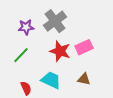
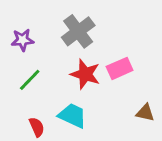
purple star: (26, 27) -> (23, 40), moved
brown triangle: (84, 79) -> (145, 113), moved

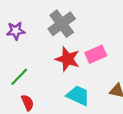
green line: (30, 80) -> (19, 77), moved
cyan trapezoid: (72, 116) -> (78, 96), moved

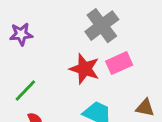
gray cross: (62, 24) -> (102, 26), moved

